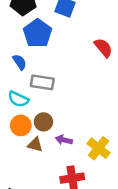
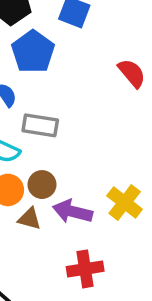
purple arrow: (64, 140) -> (72, 211), size x1.5
yellow cross: (99, 148) -> (125, 203), moved

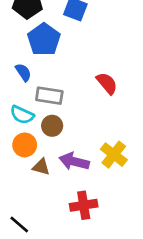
red semicircle: (132, 73) -> (107, 83), moved
brown circle: (42, 185) -> (52, 126), moved

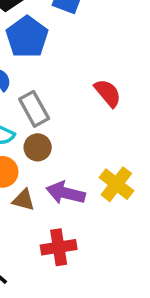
gray rectangle: (49, 96) -> (34, 109), turned 52
red cross: (84, 205) -> (59, 247), moved

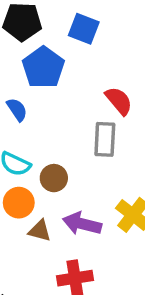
red semicircle: (108, 93) -> (119, 101), moved
gray rectangle: (34, 109) -> (105, 139), moved, turned 32

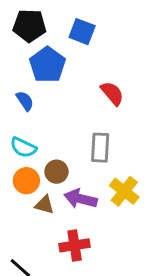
gray rectangle: (105, 139) -> (100, 148), moved
brown circle: (54, 178) -> (56, 172), moved

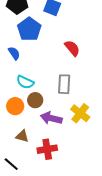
cyan semicircle: (23, 148) -> (25, 82), moved
brown triangle: (44, 205) -> (22, 136), moved

